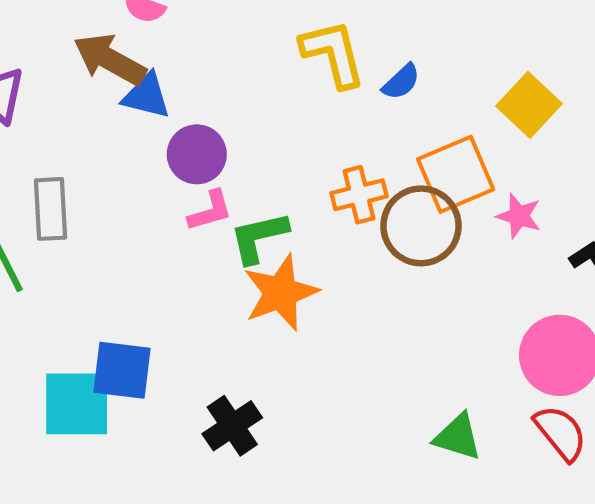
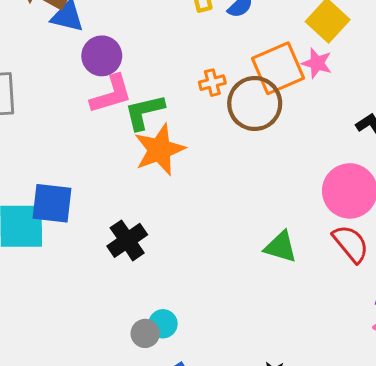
orange cross: (359, 195) -> (212, 83), size x0.7
pink L-shape: (210, 211) -> (111, 94), size x1.4
pink star: (519, 216) -> (317, 63), moved

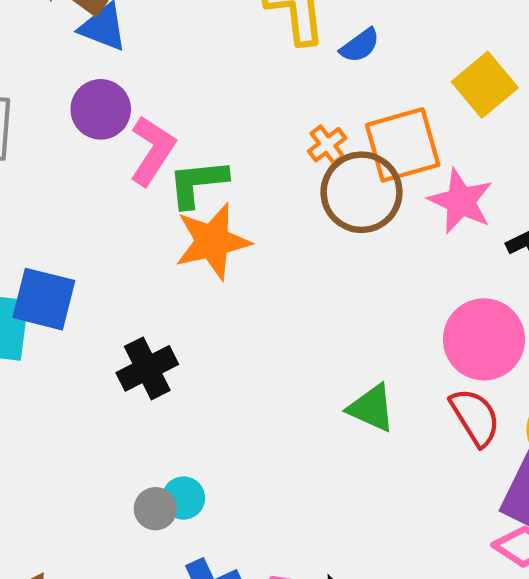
purple circle: (102, 56) -> (101, 109), moved
pink star: (317, 63) -> (461, 201), moved, size x1.4
orange cross: (212, 83) -> (327, 145), moved, turned -30
pink L-shape: (111, 94) -> (152, 151), turned -48

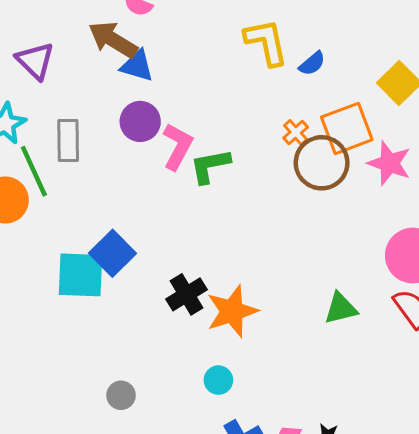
orange star: (212, 241) -> (232, 311), moved
blue square: (44, 299) -> (113, 253), turned 36
green triangle: (372, 408) -> (341, 308), turned -33
gray circle: (155, 509) -> (121, 395), moved

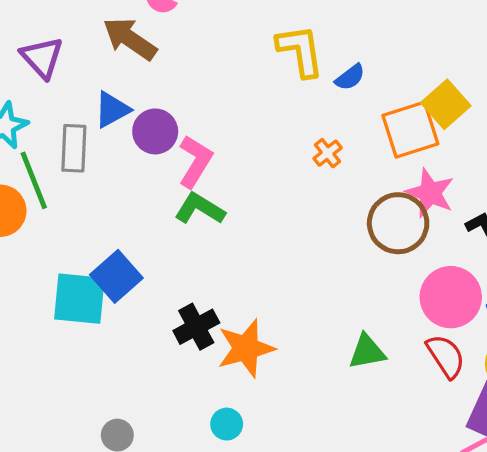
blue triangle: (137, 66) -> (112, 110), moved, turned -48
orange square: (347, 128) -> (410, 130), moved
brown circle: (322, 163) -> (398, 223), moved
green L-shape: (210, 166) -> (200, 209), moved, turned 39

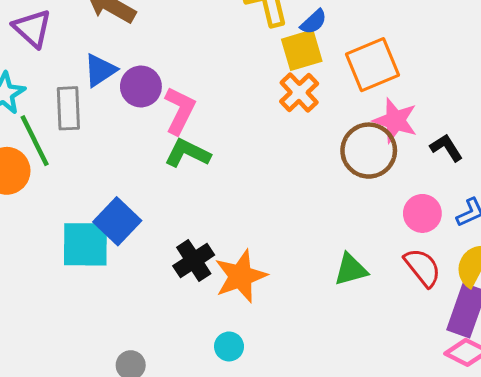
yellow square: (446, 104) -> (302, 50), moved, turned 30
orange cross: (328, 153) -> (299, 92), size x1.5
pink circle: (451, 297) -> (422, 213), size x0.7

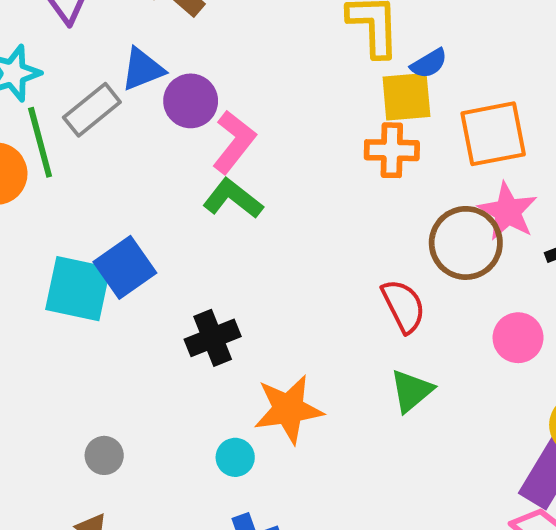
orange cross: (299, 92) -> (392, 150), turned 33
gray rectangle: (68, 108) -> (92, 110), turned 42
red semicircle: (423, 267) -> (403, 306), moved
green triangle: (351, 270) -> (411, 391), turned -36
orange star: (241, 276) -> (288, 409), moved

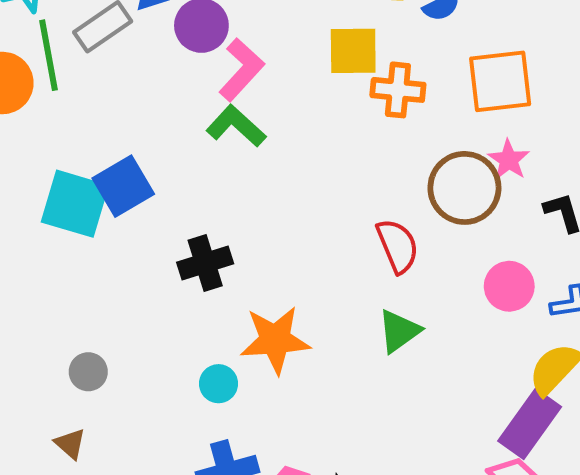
yellow square: (406, 97) -> (353, 51), moved
pink star: (508, 211) -> (509, 160), size x0.7

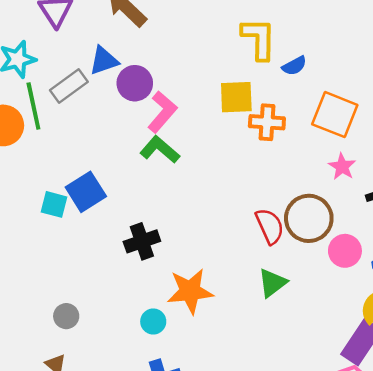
orange square: (500, 81) -> (335, 115), turned 30
brown circle: (464, 188) -> (309, 218), moved
cyan square: (75, 204) -> (54, 204), size x0.6

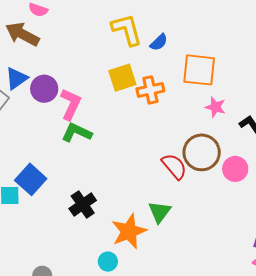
green triangle: (272, 283) -> (159, 212), moved

